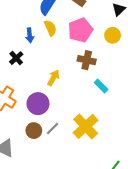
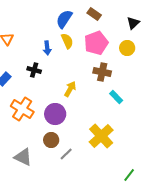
black cross: (16, 58) -> (34, 70), turned -32
gray line: (52, 128) -> (66, 154), moved

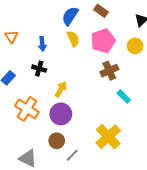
blue arrow: (47, 48) -> (42, 44), moved
brown cross: (102, 72) -> (109, 71), turned -36
yellow arrow: (70, 89) -> (61, 89), moved

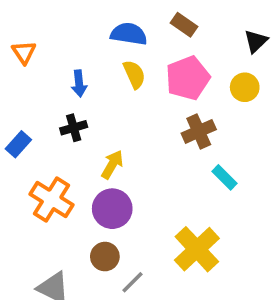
blue semicircle: (70, 16) -> (129, 34), turned 66
orange triangle: (11, 37) -> (24, 52), moved
black cross: (39, 69) -> (74, 128), turned -32

